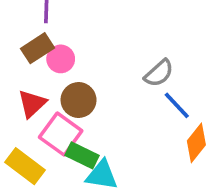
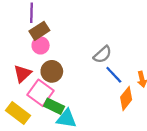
brown rectangle: (37, 48) -> (39, 31), moved

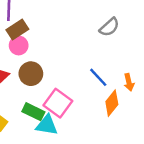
gray semicircle: (102, 54) -> (109, 27), moved
pink square: (41, 93) -> (58, 103), moved

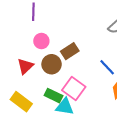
brown rectangle: (17, 30) -> (70, 51), moved

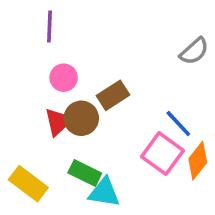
red triangle: (25, 66) -> (58, 122), moved
pink square: (74, 88) -> (162, 154), moved

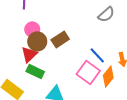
brown circle: (81, 118) -> (37, 41), moved
green rectangle: (85, 173) -> (35, 71), moved

